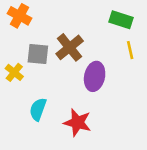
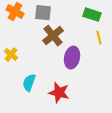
gray square: (38, 54) -> (43, 13), moved

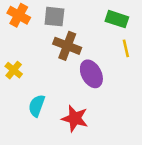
brown cross: (53, 36) -> (67, 46), turned -30
purple ellipse: (72, 58) -> (91, 74), turned -40

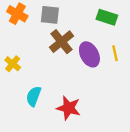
brown cross: (67, 46) -> (62, 42), turned 30
yellow line: (126, 48) -> (115, 53), moved
purple ellipse: (91, 74) -> (89, 54), moved

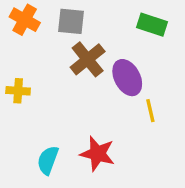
yellow line: (115, 53) -> (150, 111), moved
yellow cross: (13, 64) -> (18, 91), turned -35
cyan semicircle: (34, 96) -> (48, 160), moved

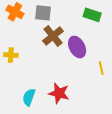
yellow line: (150, 111) -> (101, 68), moved

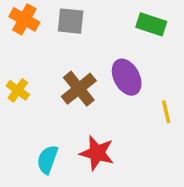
brown cross: (53, 36) -> (79, 89), moved
yellow cross: (11, 55) -> (18, 90), turned 32

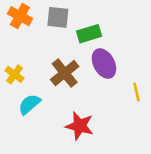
green rectangle: (151, 24) -> (89, 34), moved, turned -35
cyan semicircle: (48, 160) -> (29, 104), moved, turned 30

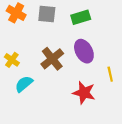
green rectangle: (89, 34) -> (81, 17), moved
red star: (80, 126) -> (84, 93), moved

